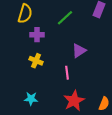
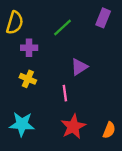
cyan star: (31, 99) -> (22, 124), size x1.5

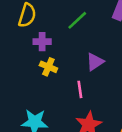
yellow cross: (28, 79) -> (48, 67), moved

